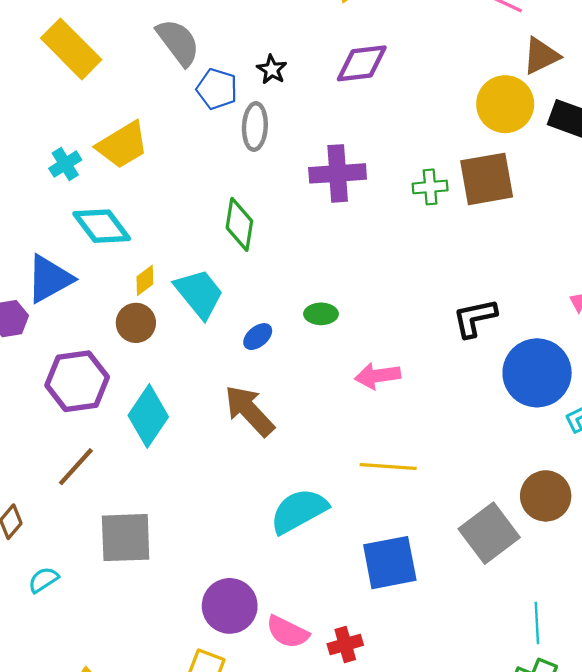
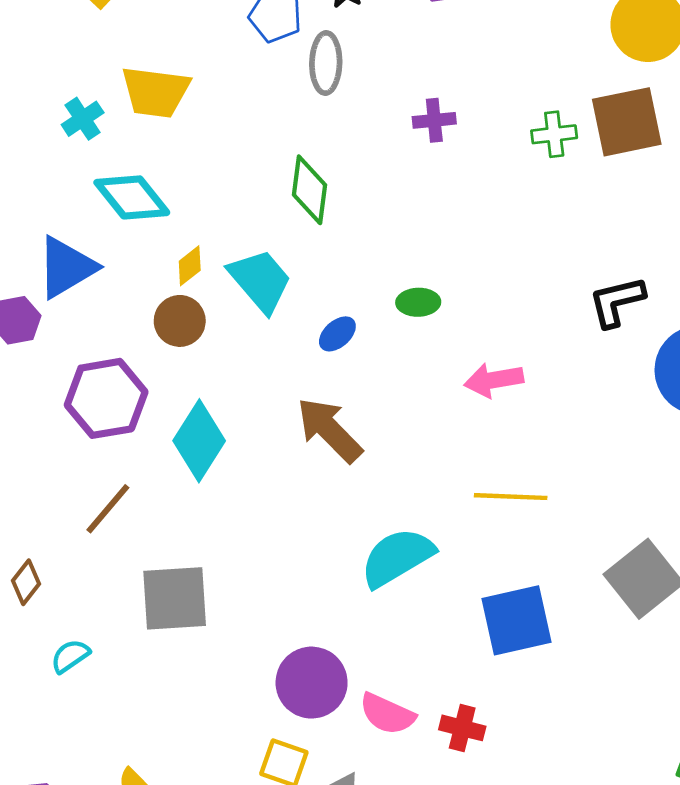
yellow trapezoid: (122, 145) -> (155, 92), turned 40
purple cross: (338, 173) -> (434, 120), size x0.6
red cross: (345, 644) -> (462, 728), turned 32

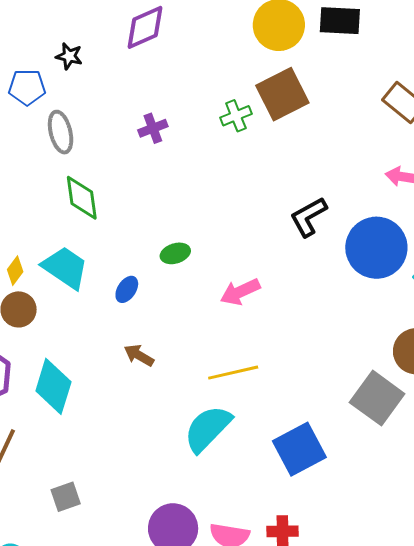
gray ellipse: (326, 63) -> (61, 132), moved
brown arrow: (329, 430) -> (139, 355), size x0.6
yellow line: (511, 497) -> (233, 373), moved
gray square: (175, 598) -> (66, 497), size x0.6

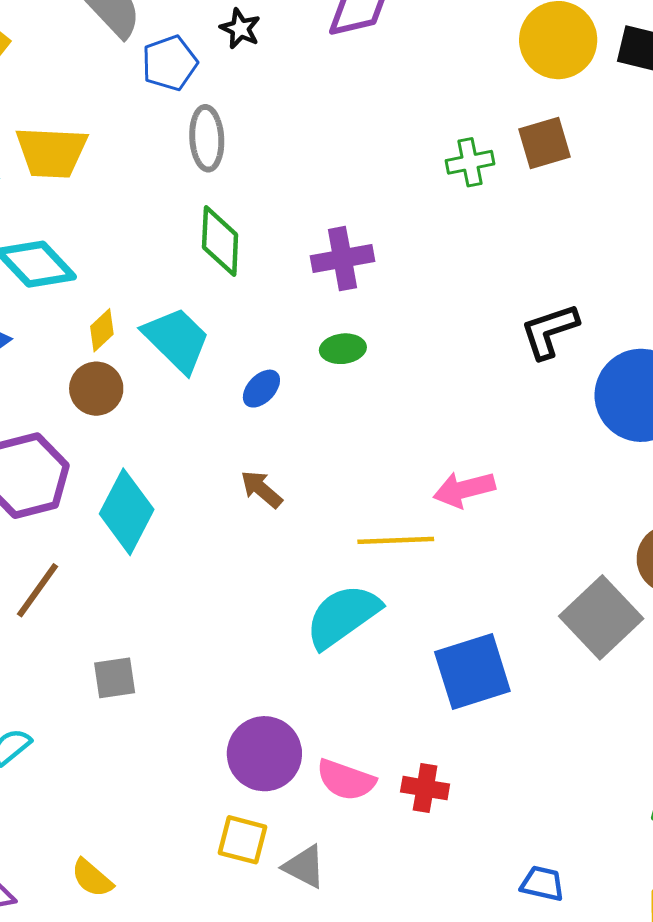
blue pentagon: (27, 87) -> (170, 63), turned -30
brown square: (282, 94) -> (544, 143), size x0.7
purple cross: (153, 128) -> (342, 259), moved, size x1.4
pink arrow: (240, 292) -> (464, 489), moved

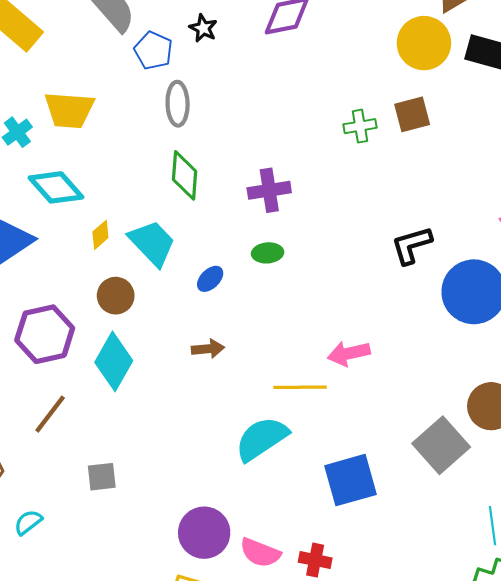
blue pentagon: (170, 63) -> (153, 51), turned -30
brown circle: (96, 389) -> (116, 296), moved
brown arrow: (261, 489) -> (208, 349), turned 132

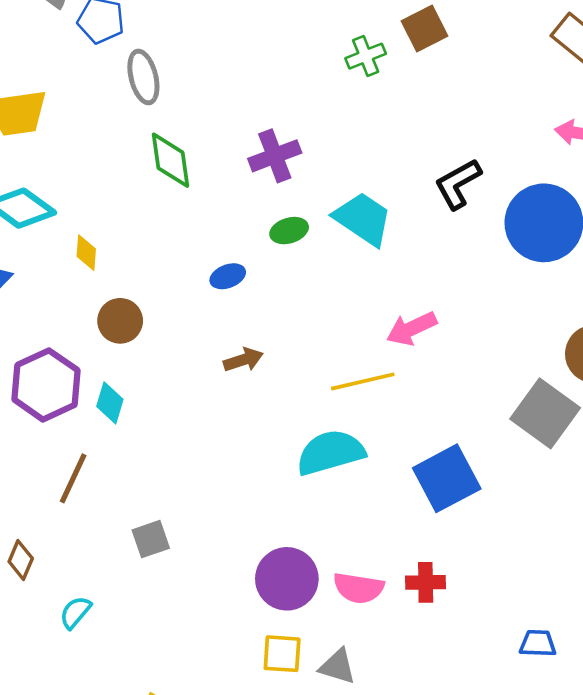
yellow diamond: (100, 235) -> (86, 253), turned -32
cyan trapezoid: (152, 243) -> (363, 219), moved
blue ellipse: (210, 279) -> (228, 276), turned 36
cyan diamond: (114, 361) -> (110, 403), moved, size x0.6
cyan semicircle: (262, 439) -> (331, 452), turned 30

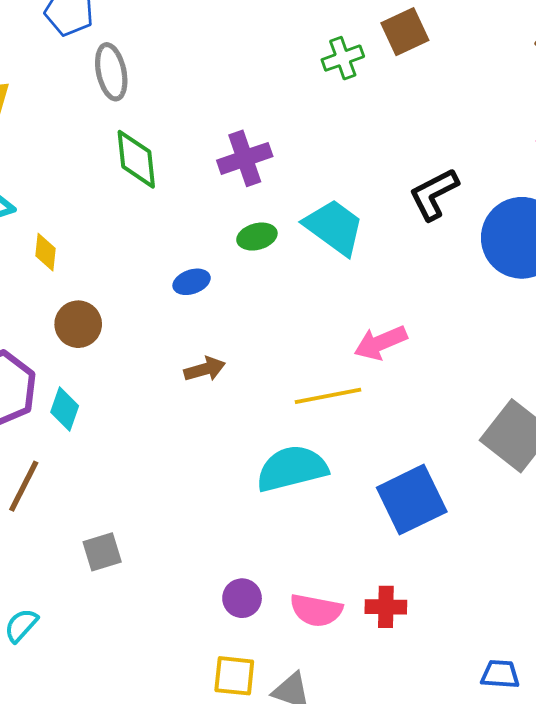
purple circle: (287, 579) -> (242, 598), size x0.6

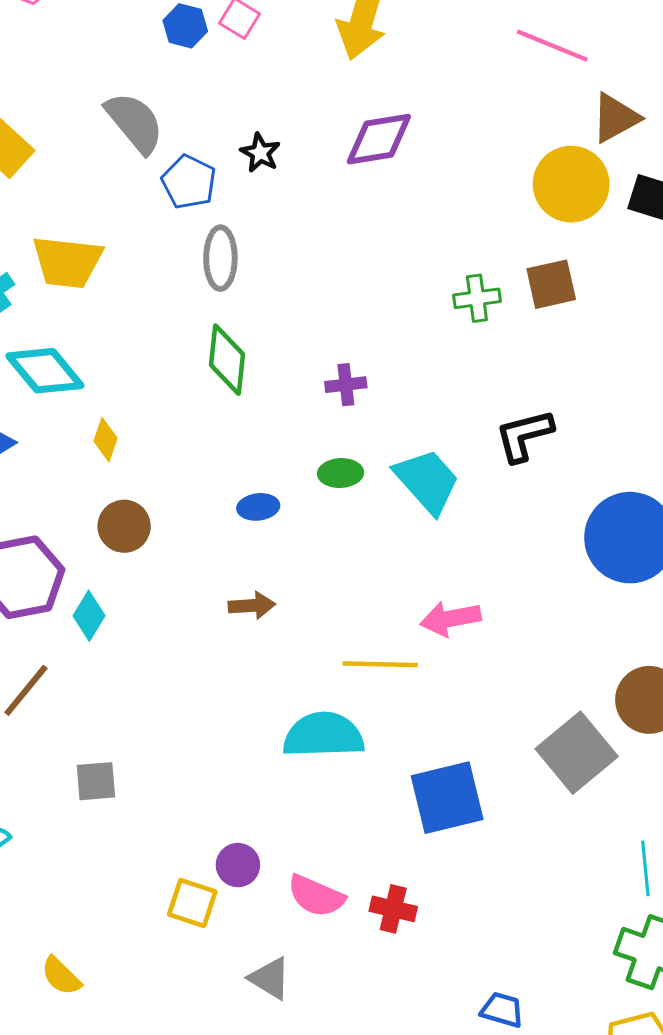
purple cross: (245, 158) -> (346, 385), size x0.7
black L-shape: (434, 194) -> (524, 435), moved
yellow square: (234, 676) -> (192, 903), moved

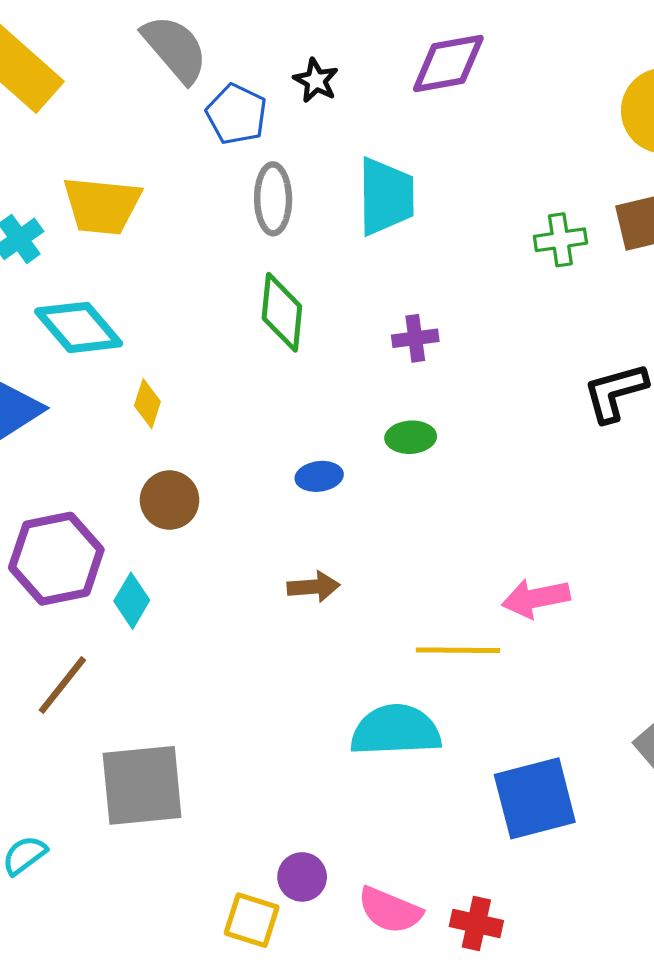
cyan trapezoid: (427, 481) -> (386, 196), moved, turned 42
gray square: (96, 781) -> (142, 785), size x1.8

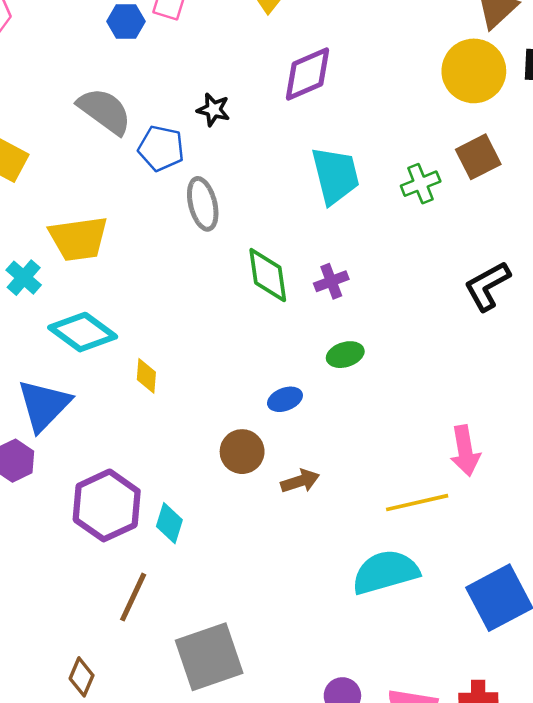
cyan trapezoid: (386, 196) -> (335, 175), moved
green diamond: (282, 312) -> (268, 275), moved
brown circle: (170, 500) -> (242, 452), moved
pink arrow: (536, 598) -> (465, 451), turned -75

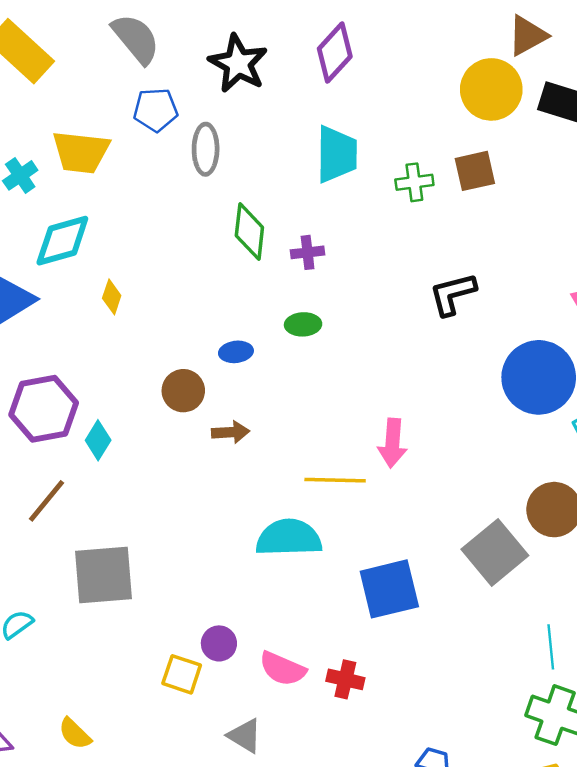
purple diamond: (308, 74) -> (335, 53), turned -38
black star: (213, 110) -> (238, 63), size x1.8
blue pentagon: (161, 148) -> (156, 110), moved, turned -30
cyan diamond: (83, 332) -> (62, 241), turned -66

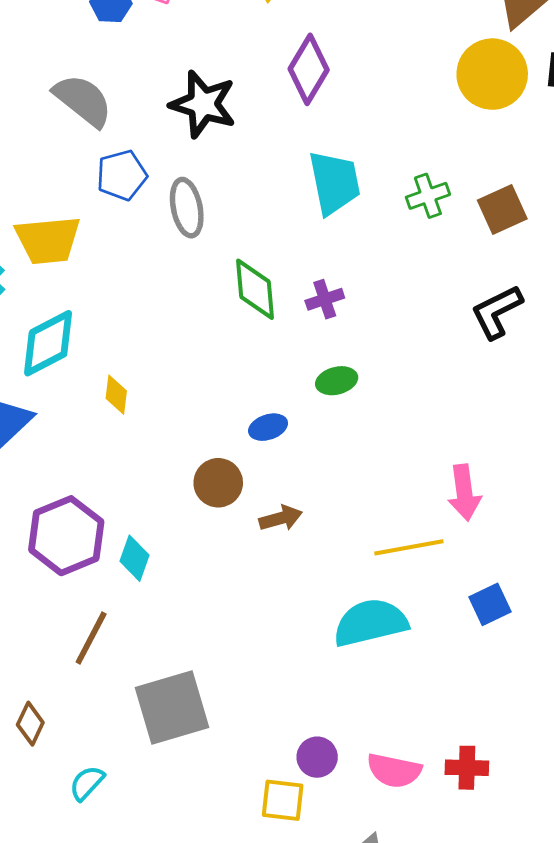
brown square: (475, 171) -> (502, 209), moved
blue square: (389, 589) -> (490, 604), moved, size x0.6

